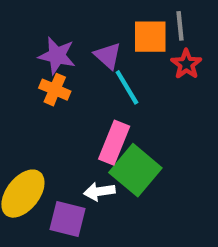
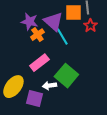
purple triangle: (108, 56) -> (53, 22), size x1.5
orange cross: (55, 90) -> (37, 35), moved, turned 32
pink rectangle: (114, 143) -> (39, 63), moved, turned 30

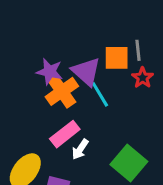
orange cross: (37, 35) -> (62, 91), size x1.5
green square: (66, 76) -> (129, 163), moved
white arrow: (49, 86) -> (80, 149), moved, turned -48

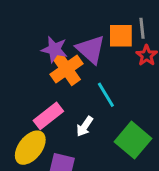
cyan line: (100, 94) -> (106, 95), moved
pink rectangle: (65, 134) -> (48, 116), moved

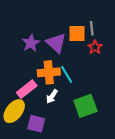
purple star: (54, 49) -> (31, 43), turned 30
orange cross: (67, 69) -> (49, 72), moved, turned 30
green square: (133, 140) -> (85, 106), turned 30

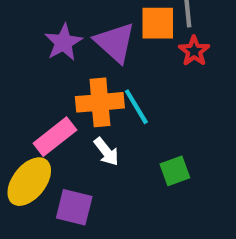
white arrow: (52, 96) -> (106, 152), turned -72
green square: (85, 106) -> (175, 171), size x0.6

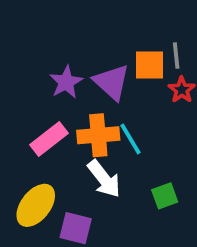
pink rectangle: (55, 137) -> (49, 139), moved
white arrow: (106, 152) -> (104, 179), size x1.5

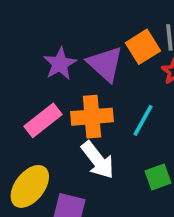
orange square: (149, 65) -> (143, 47), turned -32
cyan line: (131, 139) -> (143, 120), moved, turned 60

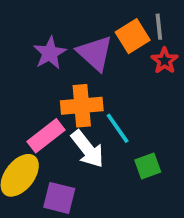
pink rectangle: (43, 120) -> (46, 136), moved
cyan line: (143, 120) -> (118, 128), moved, turned -64

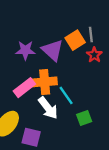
purple star: (50, 53) -> (25, 50), turned 30
pink rectangle: (46, 136) -> (24, 88), moved

